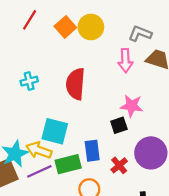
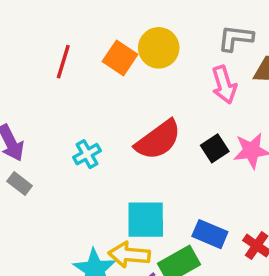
red semicircle: (76, 84) -> (158, 140), turned -116
black square: (119, 125) -> (215, 148), moved
blue rectangle: (92, 151) -> (210, 234), turned -45

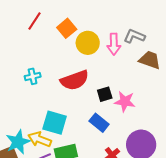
yellow circle: (159, 48) -> (88, 43), moved
pink arrow: (224, 85) -> (114, 44), moved
blue rectangle: (210, 234) -> (99, 123), moved

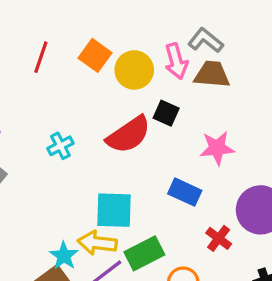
gray L-shape: (134, 36) -> (206, 40), turned 30
brown trapezoid: (150, 60) -> (212, 74), moved
black square: (105, 94) -> (166, 113), moved, turned -35
cyan star: (18, 142) -> (64, 256), size x0.7

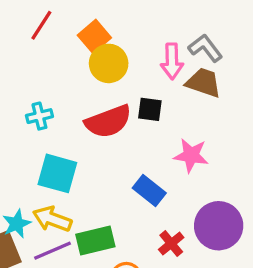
yellow circle: (134, 70) -> (109, 63), moved
black square: (166, 113) -> (150, 109), turned -30
cyan square: (114, 210) -> (57, 173), moved

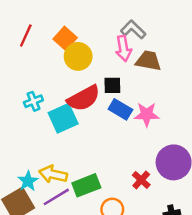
gray L-shape: (205, 48) -> (133, 30), moved
cyan square: (57, 173) -> (63, 118), moved, turned -32
blue rectangle: (149, 191) -> (120, 109), moved

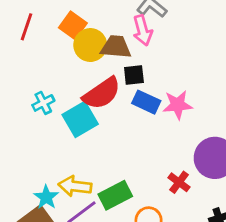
brown trapezoid: (148, 61) -> (116, 47), moved

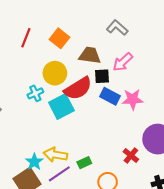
pink arrow: (143, 30) -> (123, 62), moved, turned 60
yellow circle: (90, 45) -> (55, 73), moved
green rectangle: (115, 195) -> (84, 163), size x0.6

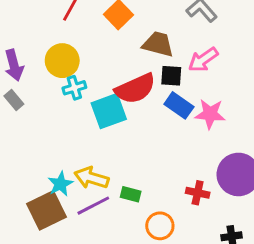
yellow circle: (55, 73) -> (62, 61), moved
red cross: (131, 155) -> (198, 193), turned -35
green rectangle: (84, 163) -> (131, 194), turned 32

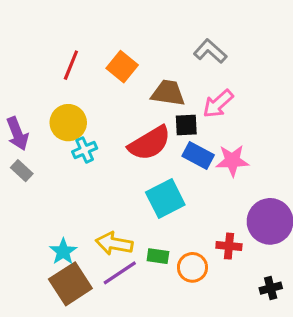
cyan square: (109, 111) -> (165, 198), moved
cyan star: (60, 184) -> (63, 252), moved
orange circle: (160, 226) -> (192, 267), moved

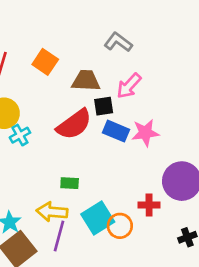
cyan square: (165, 198) -> (98, 218), moved
green rectangle: (158, 256) -> (70, 183), moved
purple line: (120, 273) -> (59, 236), turned -36

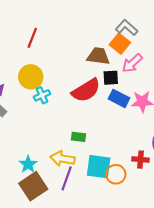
orange square: (45, 62) -> (120, 44), moved
cyan square: (98, 218) -> (99, 167), turned 35

